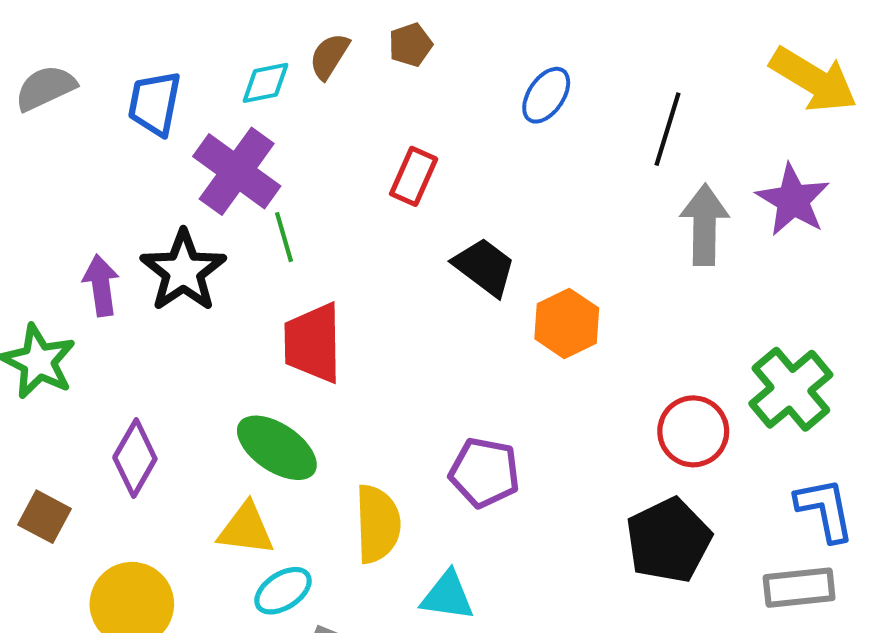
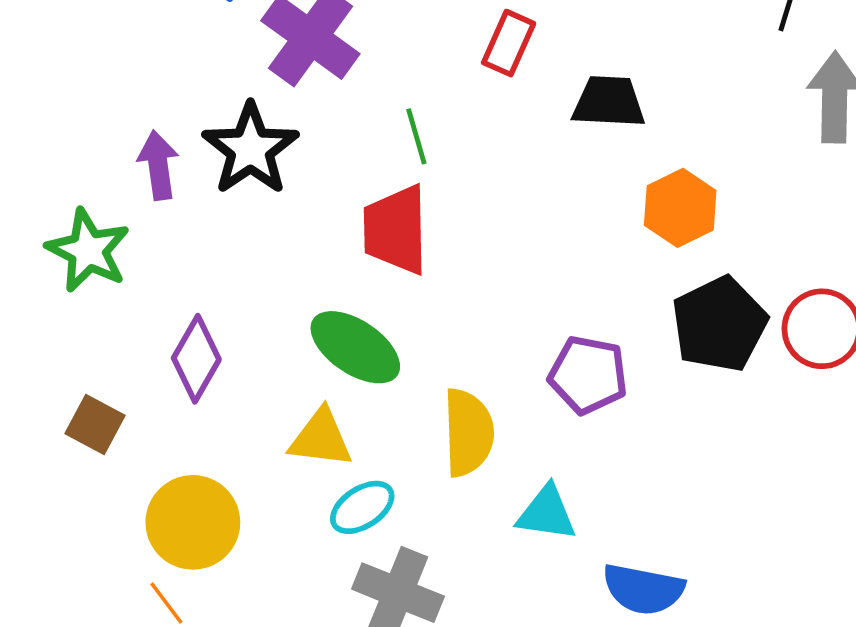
green line: (284, 237) -> (416, 136), moved
black trapezoid: (485, 267) -> (609, 102), moved, turned -34
black pentagon: (669, 540) -> (719, 324), moved

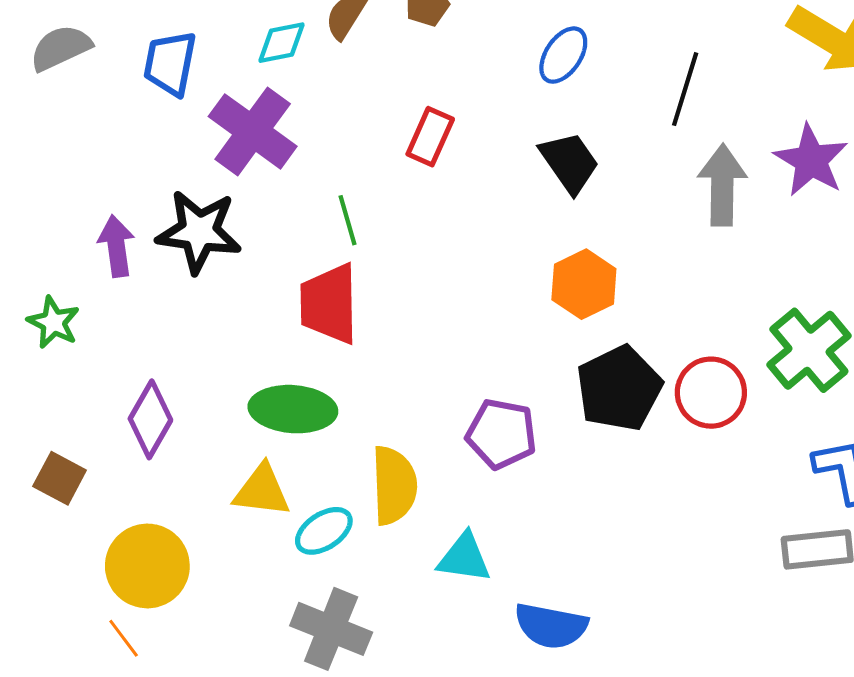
black trapezoid: (609, 102) -> (570, 162), moved, turned 52
black star: (250, 149) -> (199, 232), turned -30
green star: (88, 250) -> (53, 322), size x0.7
green ellipse: (355, 347) -> (293, 409), turned -30
cyan ellipse: (362, 507) -> (324, 531), moved

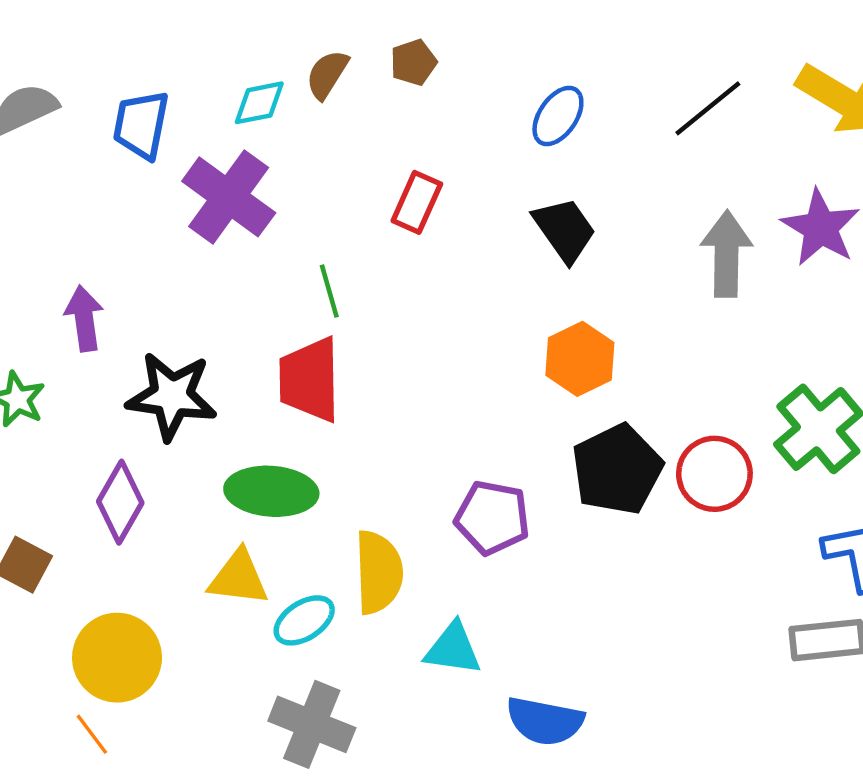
black line: (685, 89) -> (708, 108), moved, turned 34
black star: (199, 232) -> (172, 396), moved

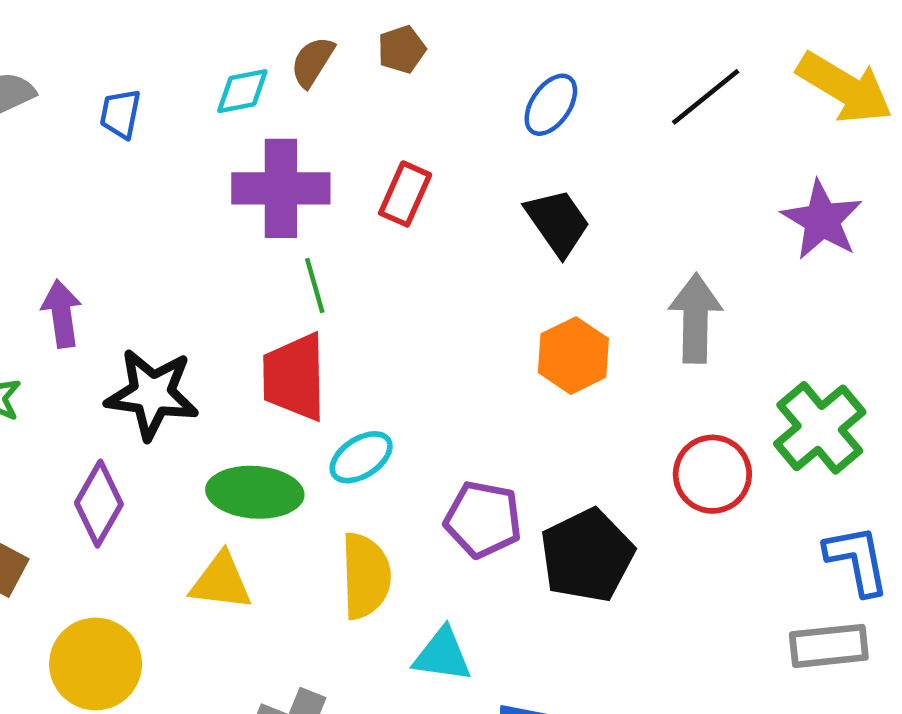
blue trapezoid: (141, 125) -> (120, 114), size x0.7
purple cross: (229, 197) -> (281, 188), moved, turned -36
gray arrow: (726, 254) -> (695, 318), moved
black pentagon: (617, 469) -> (587, 556), moved
cyan ellipse: (304, 620) -> (361, 457), moved

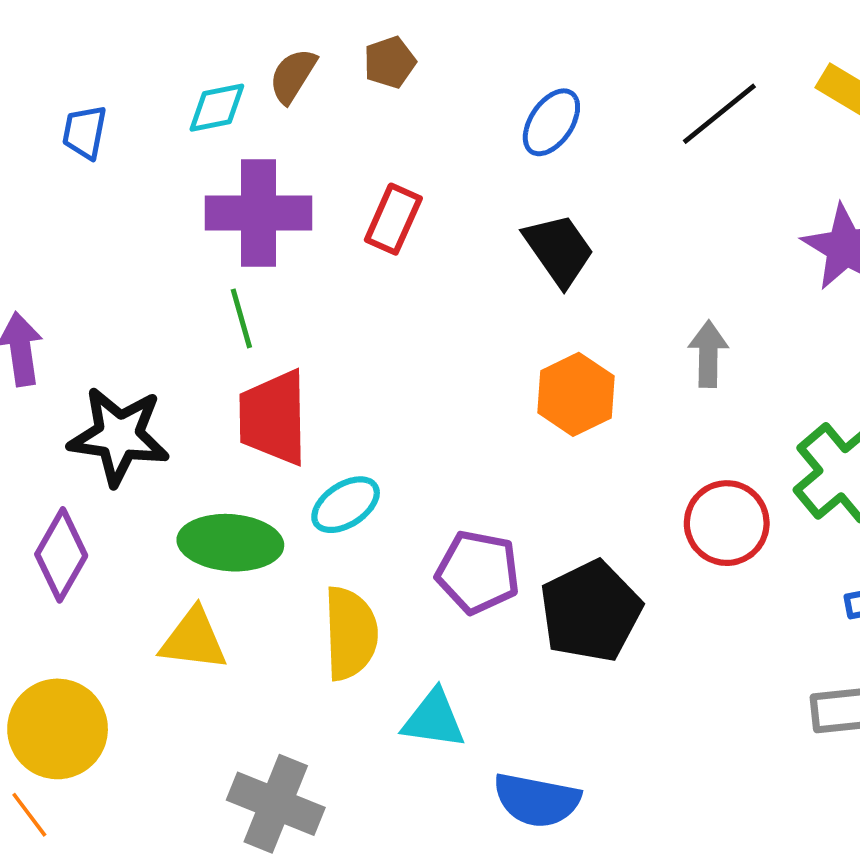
green line: (315, 286) -> (241, 318), moved
gray arrow: (695, 318) -> (708, 354), size x0.7

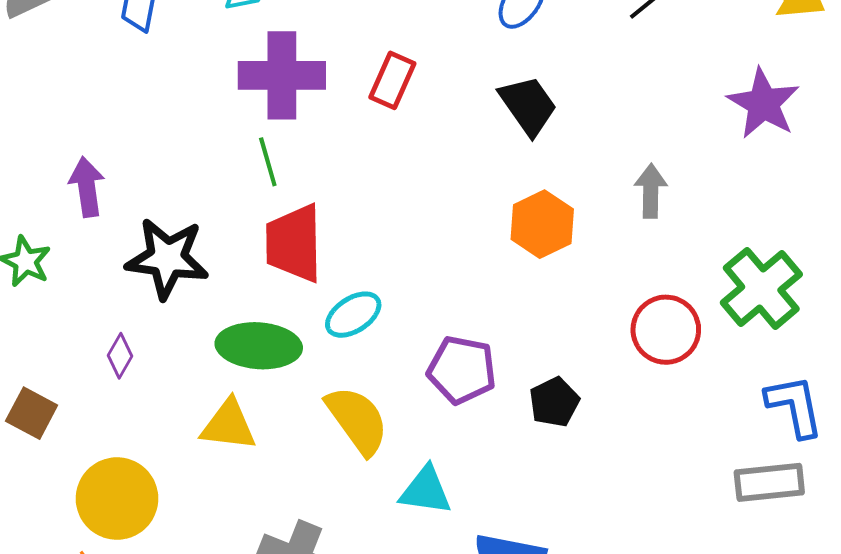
purple diamond: (61, 555) -> (120, 356), size x0.6
black pentagon: (591, 611) -> (554, 402), size x0.6
yellow semicircle: (350, 633) -> (357, 420), turned -34

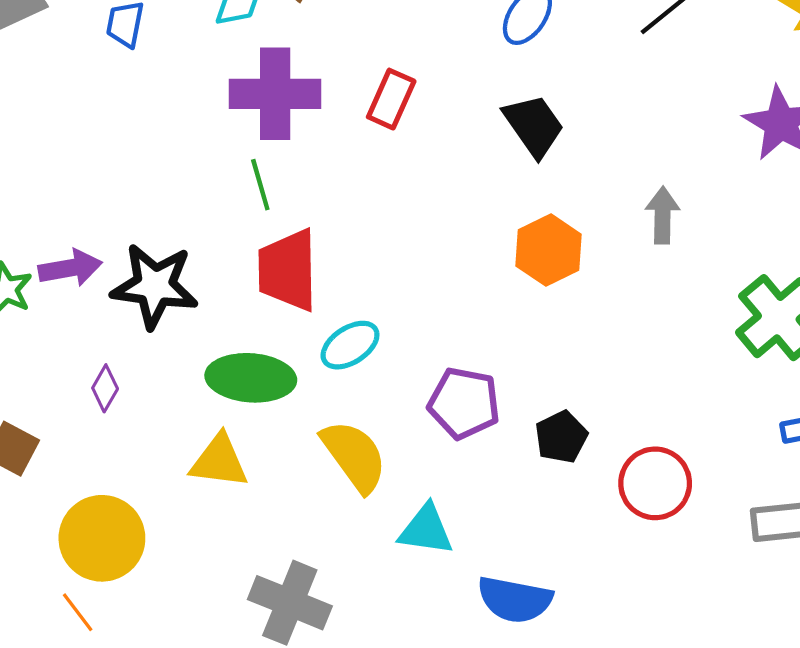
purple arrow: (87, 187) -> (70, 268), moved, turned 88
red circle: (666, 330) -> (655, 483), moved

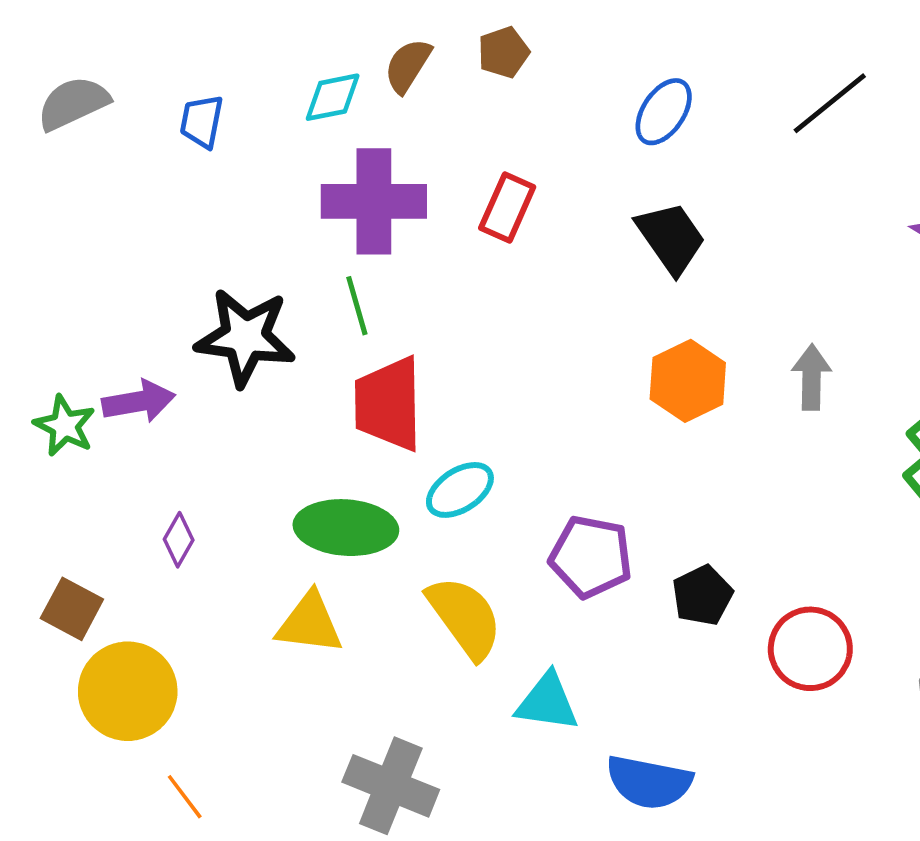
gray arrow: (663, 215) -> (811, 377), moved
black star: (155, 286) -> (245, 337), moved
yellow circle: (102, 538) -> (128, 691), moved
orange line: (78, 612) -> (185, 797), moved

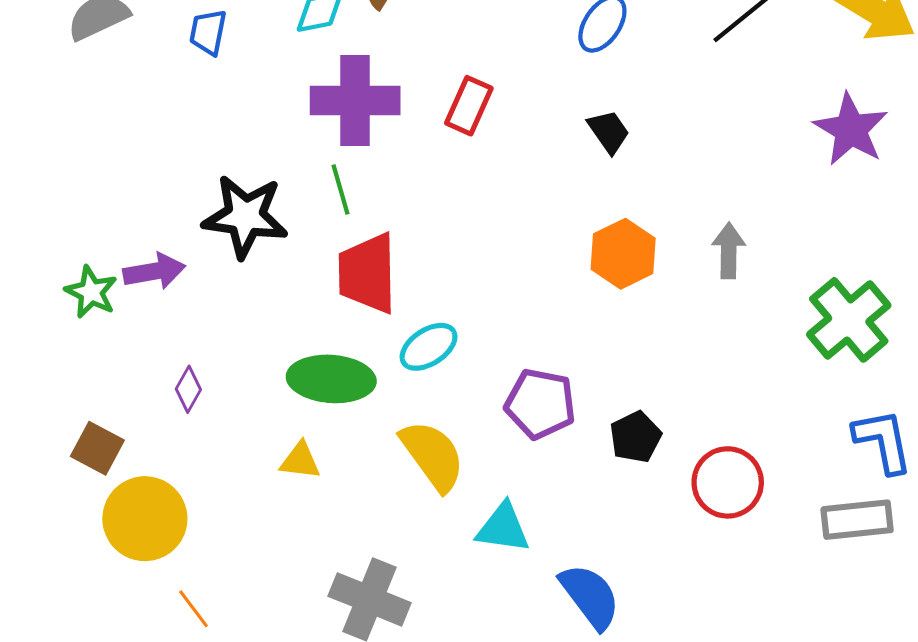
black trapezoid: (671, 238) -> (609, 132), size x0.7
yellow triangle: (310, 623) -> (300, 461), size x0.7
blue semicircle: (649, 782) -> (590, 596), turned -138

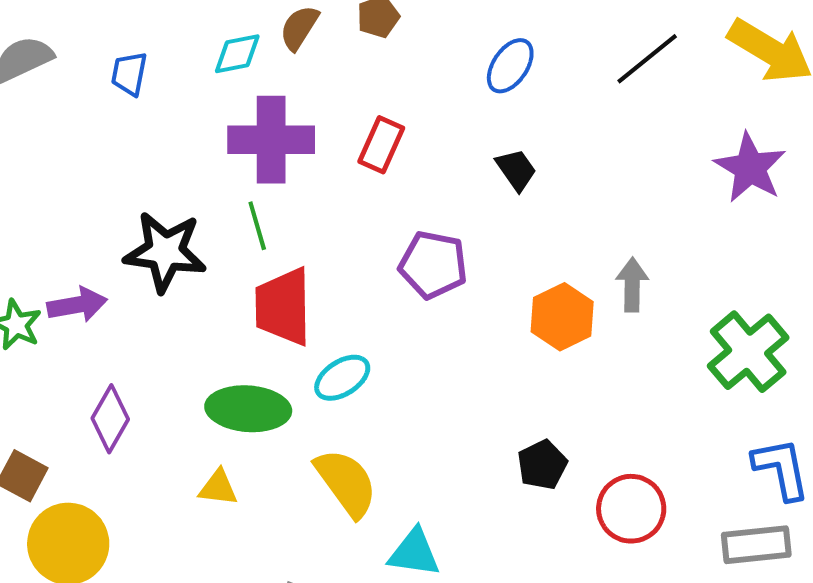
orange hexagon: (623, 254) -> (562, 317), moved
purple diamond: (188, 389) -> (110, 419), size x1.5
purple pentagon: (540, 404) -> (433, 265), moved

